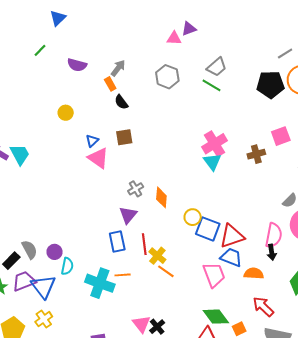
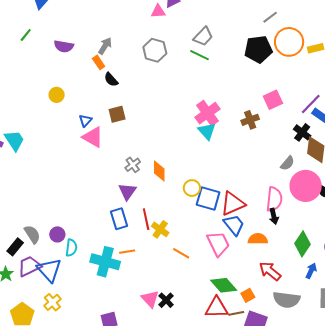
blue trapezoid: (231, 257) -> (234, 225), turned 35
orange line: (166, 271) -> (181, 253), moved

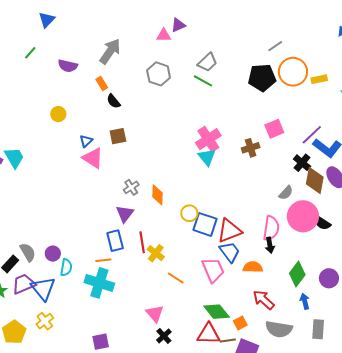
gray arrow: (105, 46) -> (110, 51), moved, size x1.5
orange line: (127, 252) -> (103, 260), moved
blue arrow: (311, 271) -> (305, 301), turned -42
pink triangle: (150, 299) -> (155, 314), moved
black cross: (166, 300) -> (164, 336), moved

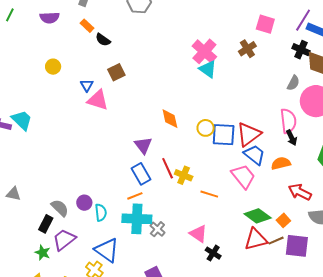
pink square: (274, 129) -> (265, 24), turned -36
gray cross: (131, 187) -> (157, 229), moved
blue triangle: (43, 289) -> (107, 250), moved

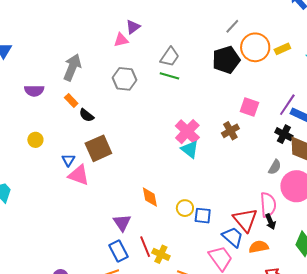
brown square: (116, 72) -> (98, 148), size x1.5
red triangle: (249, 134) -> (245, 220), moved, turned -36
blue square: (224, 135) -> (203, 216), size x0.7

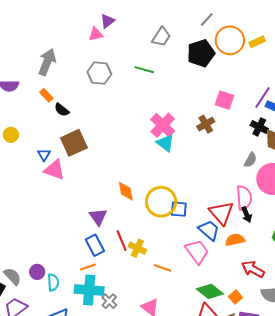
gray trapezoid: (170, 57) -> (161, 37), moved
yellow circle: (185, 208) -> (161, 202), size x1.8

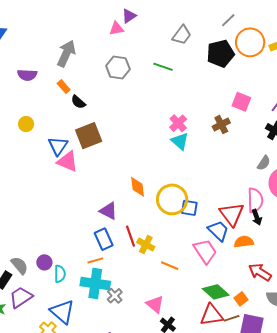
pink cross: (163, 125) -> (178, 123), size x0.7
blue triangle: (44, 155) -> (58, 146), size x1.5
purple triangle: (98, 217) -> (108, 211), turned -30

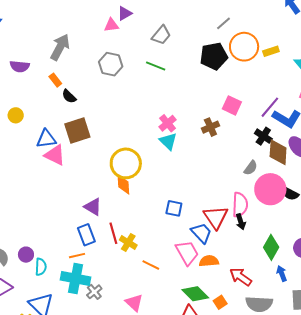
gray trapezoid: (182, 35) -> (161, 35), moved
blue triangle: (58, 146) -> (46, 139), turned 45
yellow circle: (172, 199) -> (126, 163), moved
orange semicircle: (244, 242) -> (209, 261), moved

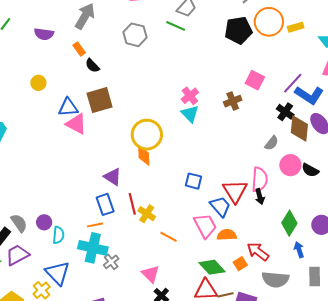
green line: (156, 66) -> (176, 26), moved
pink circle: (270, 189) -> (290, 165), size x0.7
orange square: (220, 302) -> (240, 264), moved

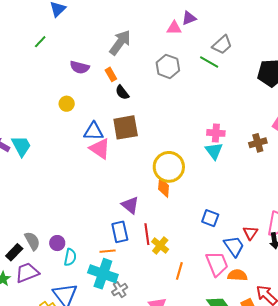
purple semicircle: (44, 34) -> (80, 67), moved
pink cross: (190, 96) -> (216, 133), turned 36
red triangle: (235, 191) -> (250, 233), size x0.6
orange line: (169, 237) -> (179, 271), turned 72

